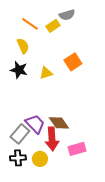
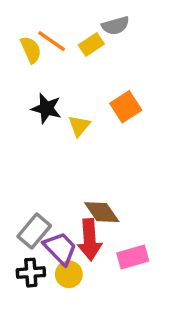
yellow semicircle: (23, 46) -> (31, 50), moved
black star: (19, 70) -> (46, 108), moved
yellow triangle: (46, 73) -> (79, 126), turned -32
purple trapezoid: (35, 124) -> (60, 248), moved

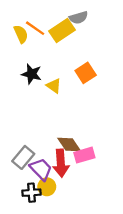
yellow rectangle: (91, 45) -> (62, 31), size x1.5
yellow triangle: (79, 126) -> (54, 86), turned -35
pink rectangle: (133, 257) -> (84, 155), moved
black cross: (31, 273) -> (32, 193), moved

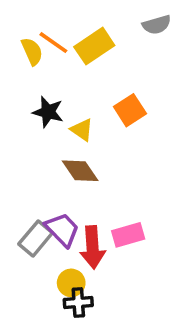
gray semicircle: (78, 18) -> (157, 25), moved
brown diamond: (69, 144) -> (80, 171), moved
purple trapezoid: (41, 169) -> (62, 229), moved
black cross: (32, 193) -> (78, 302), moved

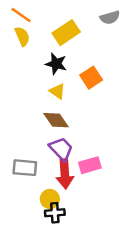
orange line: (53, 43) -> (21, 15), moved
black star: (48, 112) -> (56, 64), moved
purple trapezoid: (62, 229) -> (61, 149), moved
gray rectangle: (36, 238) -> (25, 168), turned 55

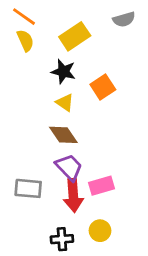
yellow circle: (50, 199) -> (100, 231), moved

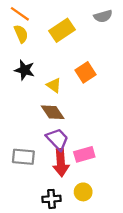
black star: (63, 72) -> (25, 70), moved

